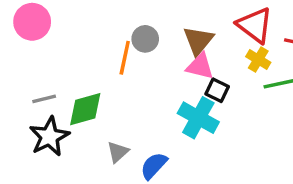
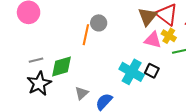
brown triangle: (198, 41) -> (148, 17), moved
pink triangle: (200, 66) -> (153, 40), moved
black square: (217, 90) -> (152, 71), moved

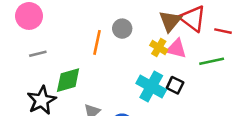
gray circle: (99, 23) -> (122, 29), moved
yellow cross: (169, 36) -> (159, 47), moved
gray line: (36, 60) -> (38, 54), moved

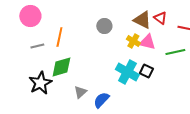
red triangle: (193, 18) -> (160, 18), size x0.6
brown triangle: (170, 21) -> (142, 20), turned -42
orange line: (97, 42) -> (59, 37), moved

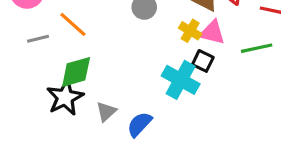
orange line: (59, 37) -> (73, 24), turned -60
black square: (146, 71) -> (203, 61), moved
black star: (40, 83) -> (65, 97), moved

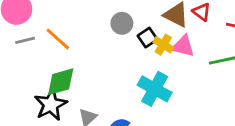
gray line: (38, 39) -> (25, 40), moved
black square: (203, 61) -> (148, 38), moved, turned 30

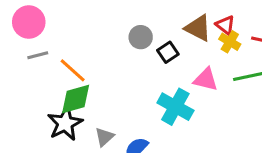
orange line: (58, 39) -> (73, 70), moved
yellow cross: (163, 45) -> (230, 42), moved
pink triangle: (183, 46) -> (206, 79), moved

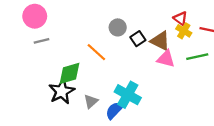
brown triangle: (198, 28) -> (160, 41), moved
orange line: (73, 70) -> (96, 52), moved
cyan cross: (175, 107) -> (128, 95), moved

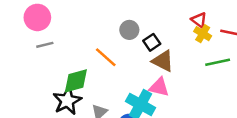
brown triangle: (160, 41) -> (163, 61), moved
pink triangle: (166, 59) -> (159, 87), moved

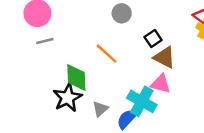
gray circle: (129, 30) -> (122, 13), moved
green diamond: (76, 81) -> (76, 77), turned -76

